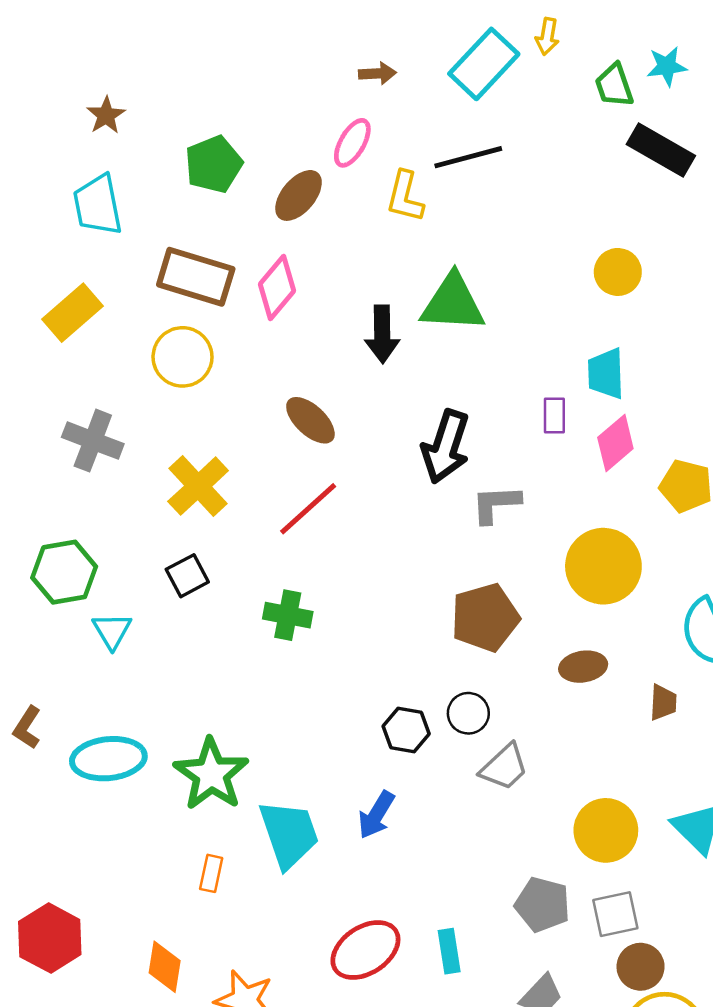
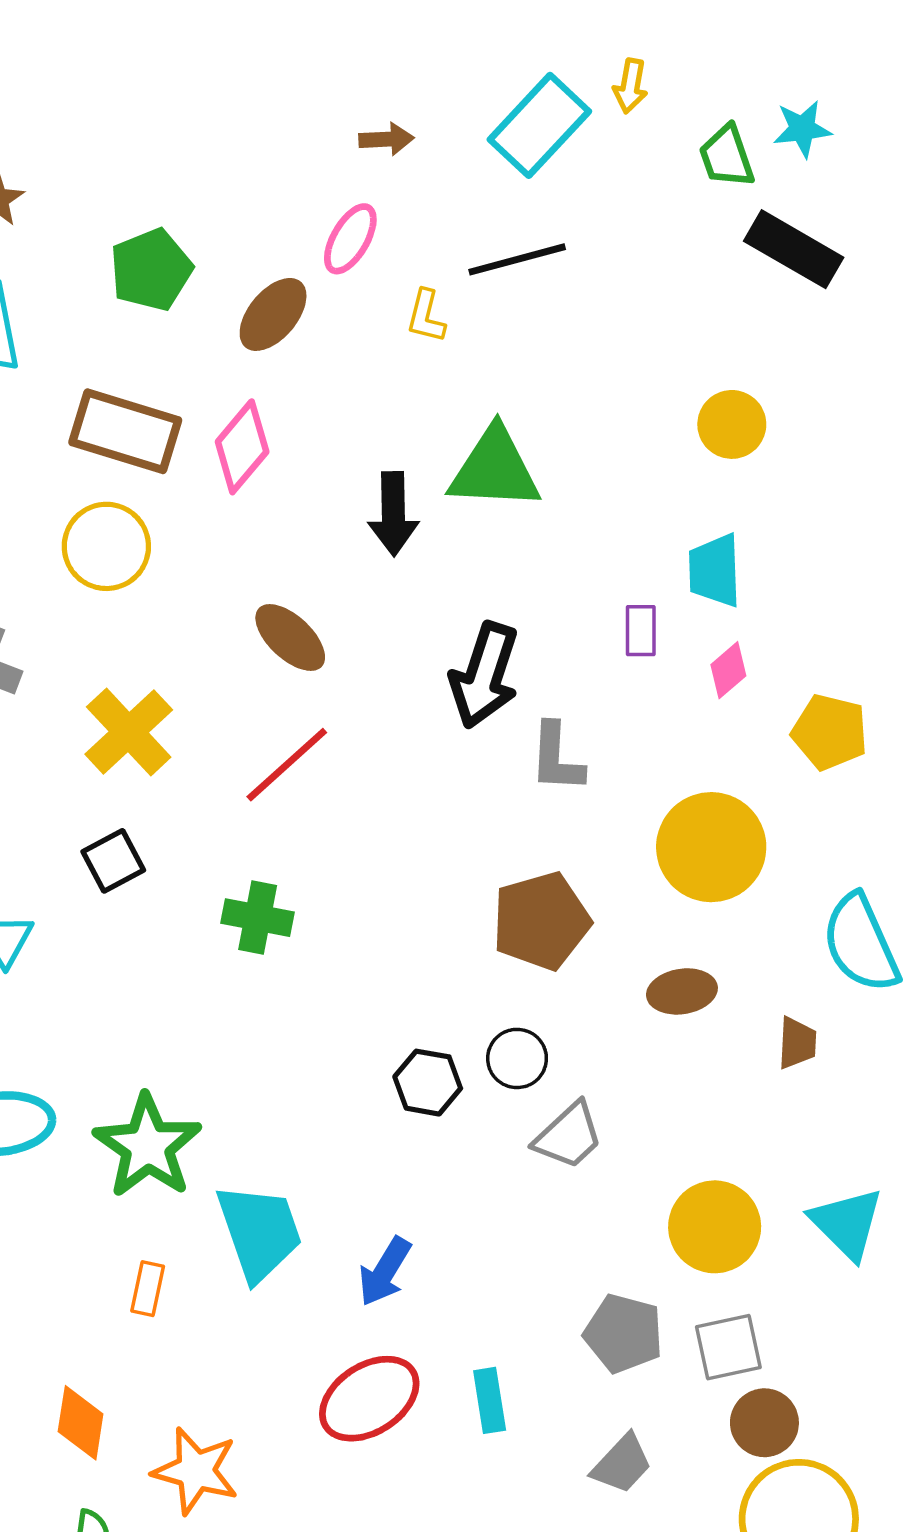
yellow L-shape: (405, 197) -> (426, 316), size x0.7
pink diamond: (615, 443) -> (728, 670), size x0.7
gray L-shape: (496, 504) -> (557, 758), turned -84
blue arrow: (376, 815) -> (385, 1272), moved

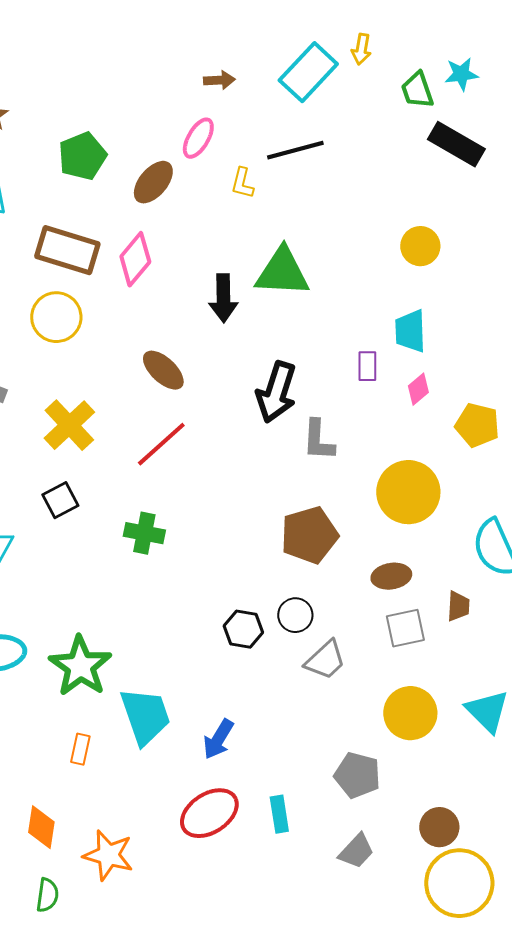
gray square: (728, 1347) -> (405, 628), moved

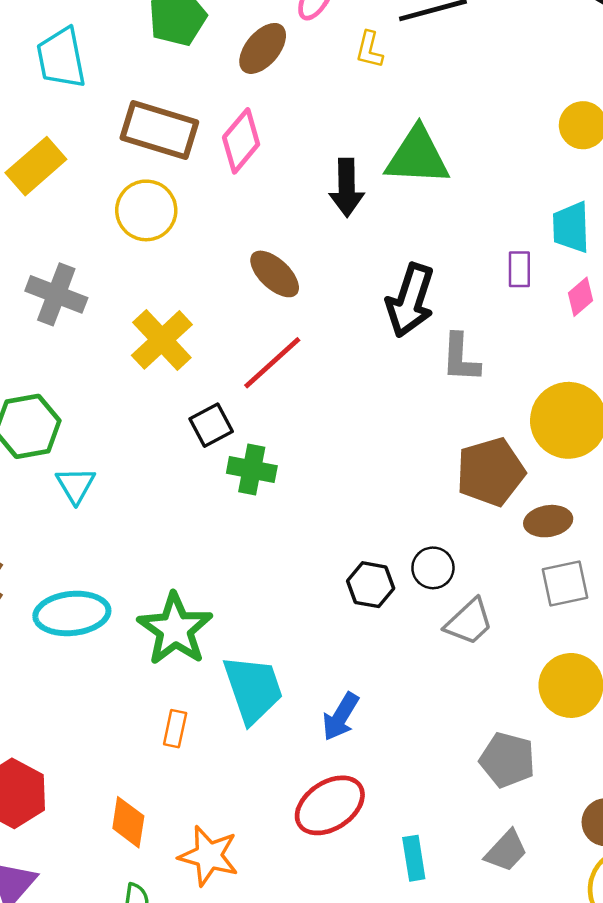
black square: (60, 500) -> (211, 425), moved
brown pentagon: (309, 535) -> (491, 472), moved
cyan rectangle: (279, 814) -> (414, 858), moved

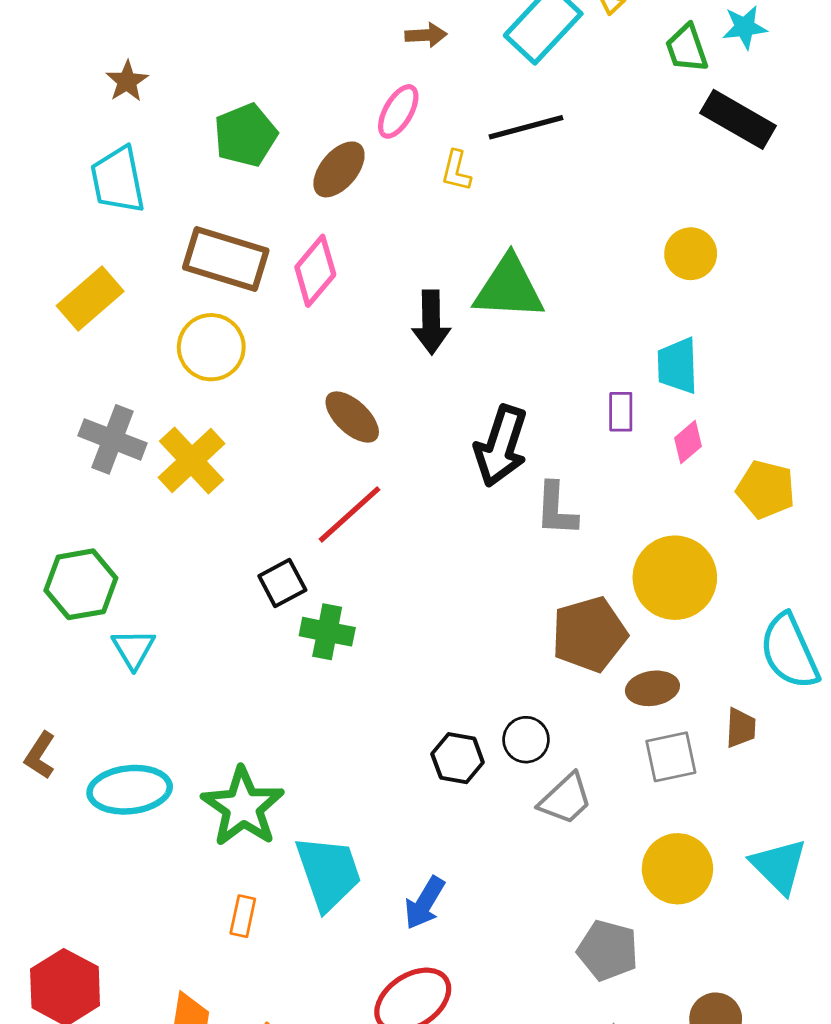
yellow cross: (162, 340) -> (191, 460), moved

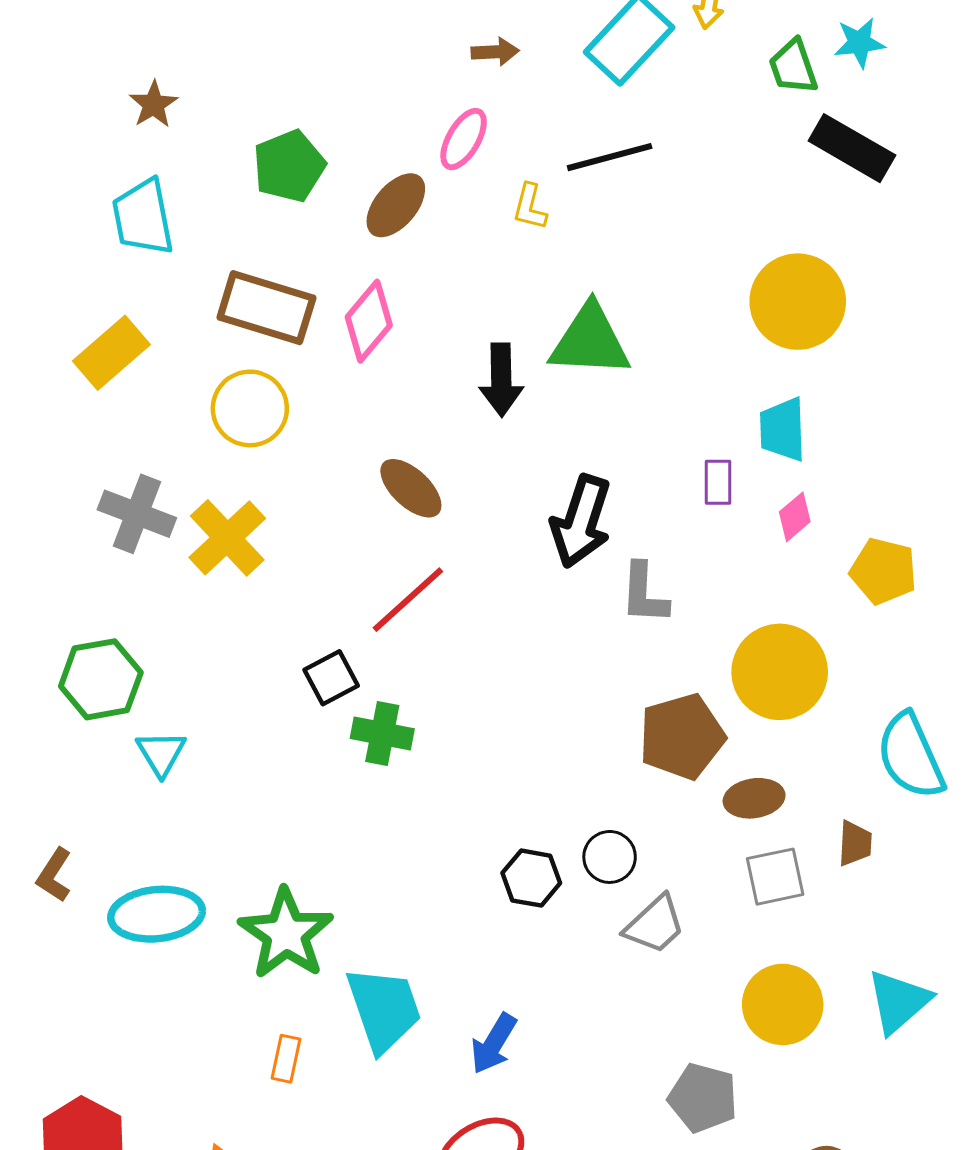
yellow circle: (691, 254) -> (798, 302), size x1.6
cyan triangle: (779, 866) -> (899, 1001), turned 34

